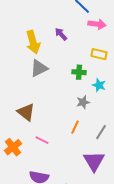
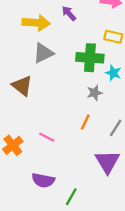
yellow arrow: (33, 42) -> (36, 23), turned -70
green cross: (79, 72) -> (90, 58), size x1.6
brown triangle: (26, 112) -> (22, 86), moved

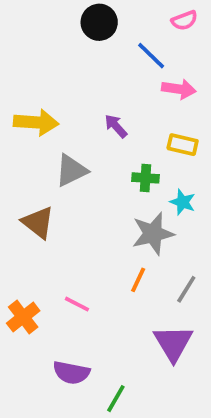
purple arrow: (69, 13) -> (116, 126), moved
yellow arrow: (36, 23) -> (36, 122), moved
green cross: (90, 58) -> (146, 178), size x0.6
gray star: (95, 93) -> (153, 234), size x1.6

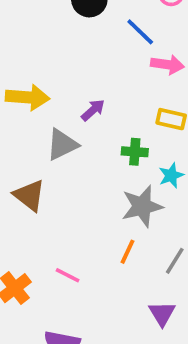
purple arrow: (116, 126) -> (93, 110), moved, turned 90
cyan star: (183, 202) -> (171, 175), turned 30
purple triangle: (173, 343) -> (162, 313), size x0.7

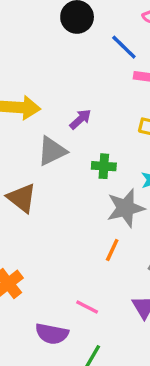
green cross: (135, 152) -> (104, 166), moved
pink line: (68, 275) -> (87, 307), moved

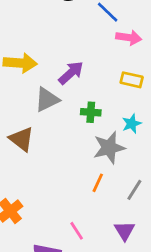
purple arrow: (80, 119) -> (71, 73), size x1.4
pink line: (87, 307) -> (77, 231), turned 30

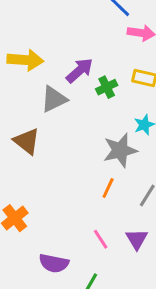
green cross: (91, 112) -> (107, 87), moved, turned -30
pink line: (77, 231) -> (101, 239), moved

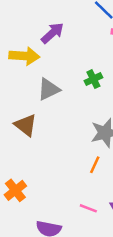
purple arrow: (79, 71) -> (52, 33), moved
pink line: (101, 239) -> (88, 208), turned -36

